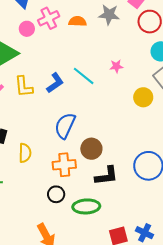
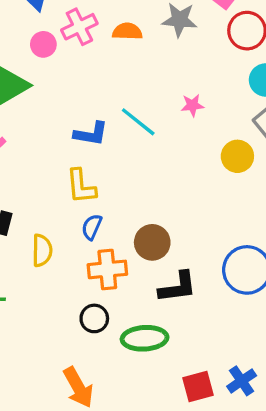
blue L-shape: (55, 83) -> (91, 134), turned 45
yellow L-shape: (24, 87) -> (81, 186), moved
blue semicircle: (65, 126) -> (92, 227), moved, size x0.6
blue cross: (145, 233) -> (242, 381), turned 30

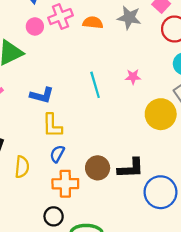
cyan line: (138, 122) -> (95, 85), turned 30
blue L-shape: (91, 134) -> (42, 95), moved
yellow circle: (237, 156) -> (161, 114), size x1.4
black L-shape: (178, 287) -> (131, 168), moved

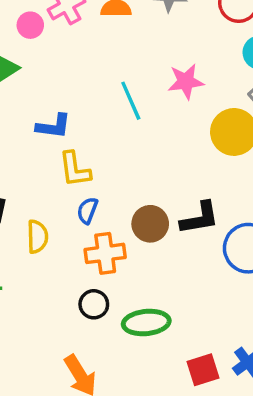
pink star: (133, 77) -> (186, 81), size x1.5

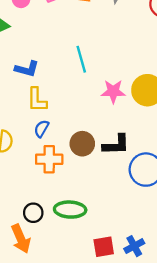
pink star: (186, 81) -> (113, 91), moved
black circle: (94, 304) -> (33, 213), moved

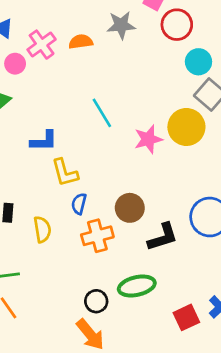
black L-shape: (116, 145) -> (163, 237), moved

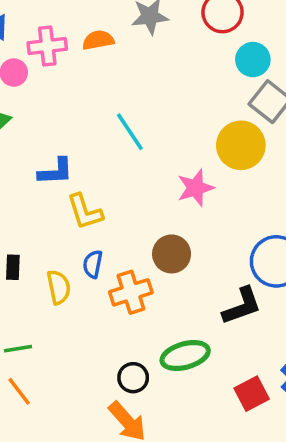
pink cross: (42, 45) -> (47, 46), turned 32
pink star: (148, 139) -> (195, 188), moved
blue semicircle: (79, 204) -> (93, 264), moved
black L-shape: (163, 237) -> (242, 306), moved

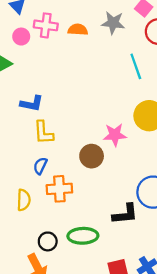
cyan line: (130, 132) -> (136, 66), moved
brown circle: (172, 254) -> (92, 156), moved
yellow semicircle: (59, 287) -> (24, 200), moved

